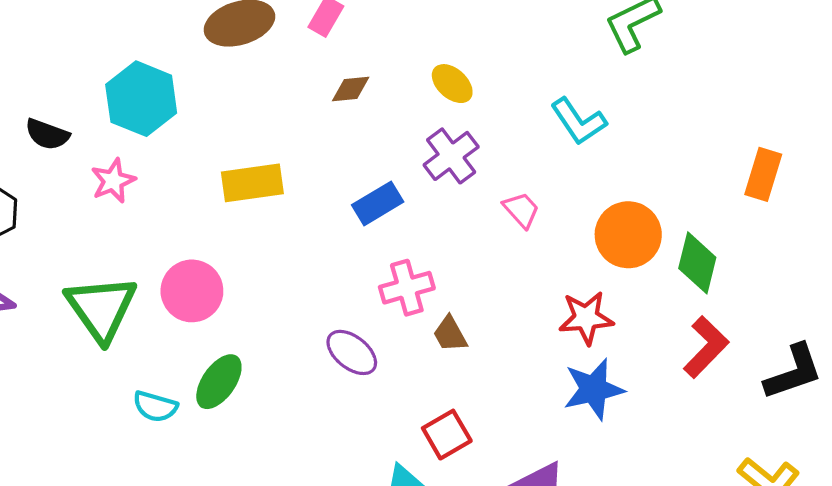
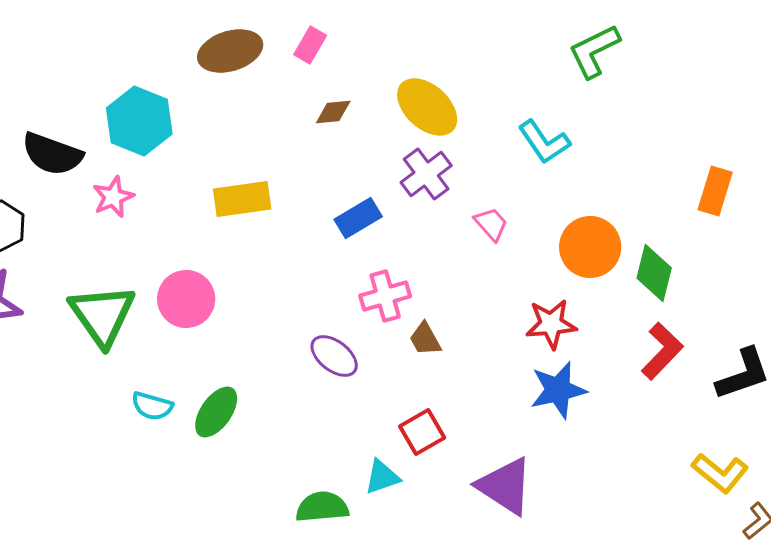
yellow ellipse: (452, 84) -> (427, 107), size x1.6
black semicircle: (47, 134) -> (52, 154), size x1.5
green ellipse: (219, 382) -> (216, 412), moved

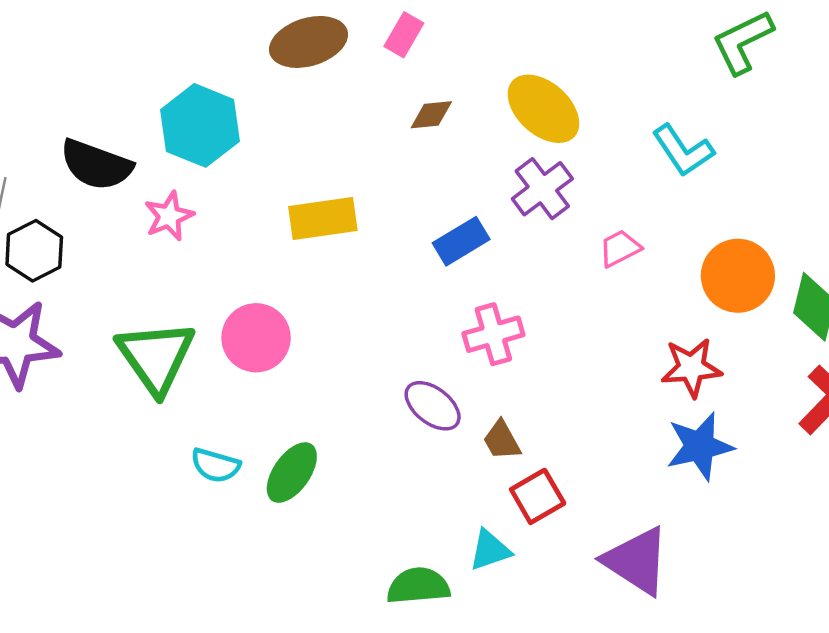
pink trapezoid: (491, 224) -> (620, 248), turned -75
brown trapezoid: (425, 339) -> (502, 440), moved

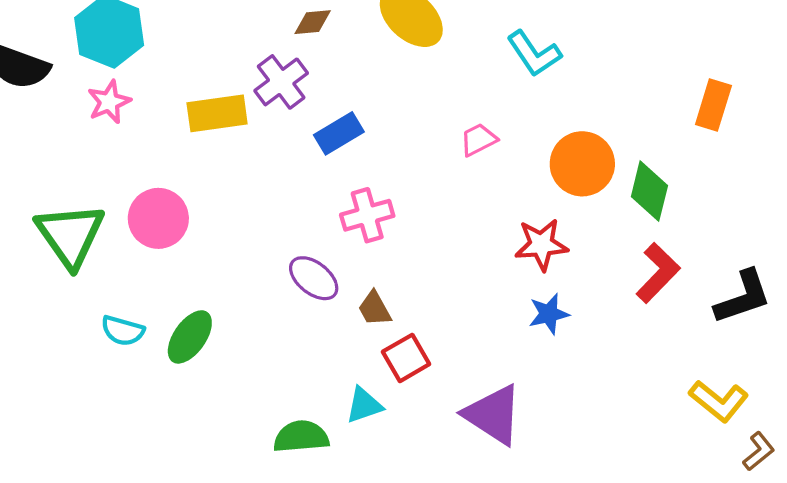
purple cross: (542, 189) -> (281, 82), moved
pink star: (169, 216) -> (109, 102), moved
blue star: (700, 446) -> (549, 314), size x0.7

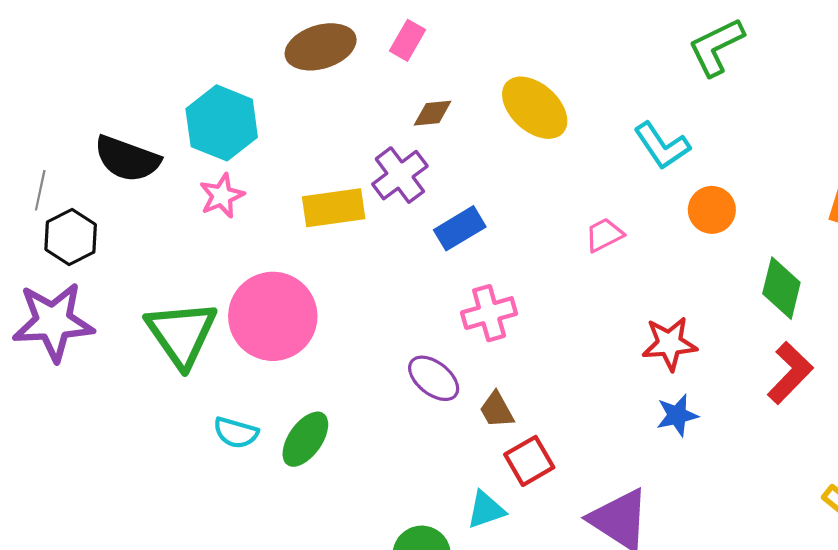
orange circle: (582, 164) -> (712, 210), moved, size x0.7
pink circle: (158, 218) -> (273, 316), size x1.4

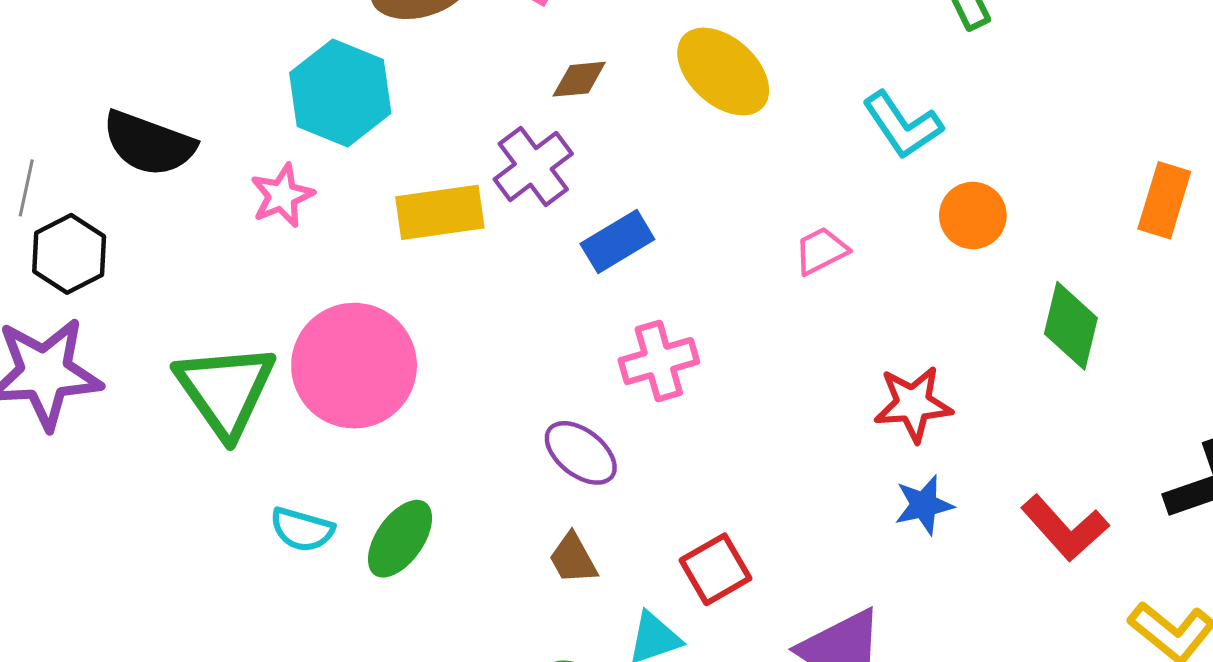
cyan hexagon: (222, 123) -> (340, 93), moved
red L-shape: (790, 373) -> (1065, 528), moved, turned 94
brown trapezoid: (497, 410) -> (573, 559), moved

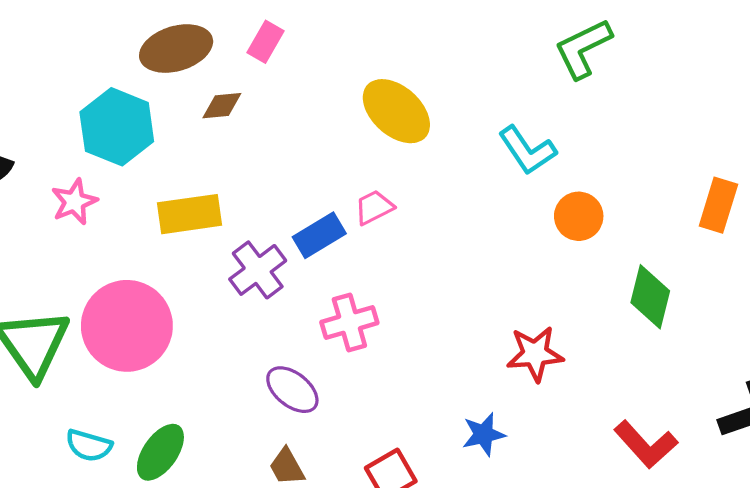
brown diamond: (579, 79) -> (222, 106), moved
purple cross: (533, 166) -> (258, 270), moved
pink trapezoid: (821, 251) -> (374, 207), moved
blue star: (924, 505) -> (484, 434), moved

